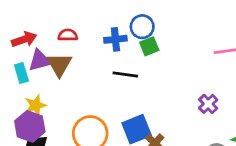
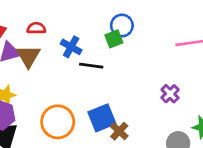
blue circle: (142, 27) -> (122, 25), moved
blue cross: (115, 39) -> (71, 47), moved, turned 35

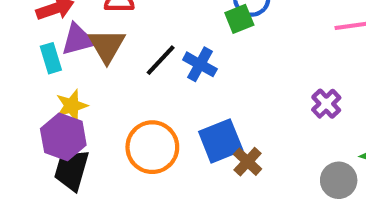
blue cross: (71, 47) -> (200, 64), moved
black line: (91, 66) -> (161, 60), moved, turned -55

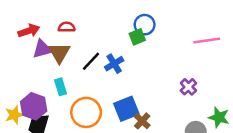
cyan rectangle: (51, 58) -> (60, 87), moved
blue cross: (200, 64) -> (114, 64), turned 30
yellow star: (72, 106) -> (14, 115), moved

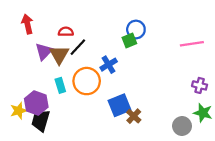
red arrow: (29, 31) -> (27, 24), moved, turned -84
purple triangle: (42, 49) -> (44, 51), turned -30
black line: (91, 61) -> (78, 47), moved
purple cross: (188, 87) -> (200, 85), moved, turned -32
orange circle: (86, 112) -> (87, 81), moved

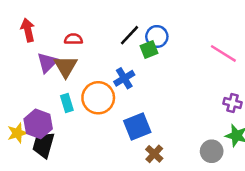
pink line: (192, 44) -> (223, 53), turned 40
black line: (78, 47) -> (129, 35), moved
brown cross: (134, 116) -> (154, 154), moved

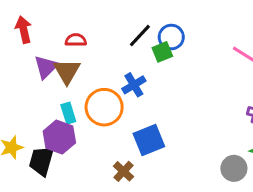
purple hexagon: (38, 124) -> (59, 137), moved
brown cross: (154, 154) -> (124, 171), moved

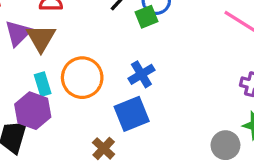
blue cross: (134, 85) -> (141, 74), moved

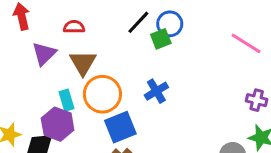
brown triangle: (41, 38) -> (83, 63), moved
blue square: (132, 114) -> (120, 127), moved

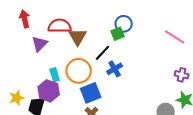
black line: (138, 22) -> (103, 53), moved
red semicircle: (74, 27) -> (60, 26), size x1.6
brown triangle: (83, 63) -> (78, 37), moved

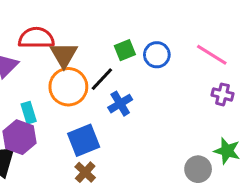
blue circle: (124, 24) -> (157, 55), moved
orange circle: (79, 71) -> (68, 87), moved
purple cross: (182, 75) -> (222, 94), moved

